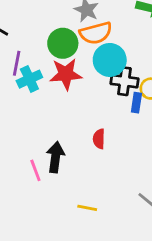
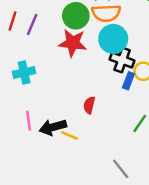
cyan cross: (29, 79) -> (24, 72), moved
black arrow: (55, 157) -> (53, 127), moved, turned -125
yellow line: (87, 208) -> (69, 135), moved

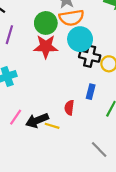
blue rectangle: (128, 81) -> (91, 92), moved
red semicircle: (89, 105) -> (69, 108), moved
pink line: (29, 121) -> (16, 117), turned 49

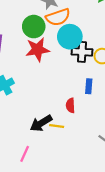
pink line: (16, 117) -> (25, 154), moved

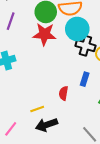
black arrow: (41, 123) -> (47, 125), moved
yellow line: (57, 126) -> (37, 109), moved, turned -40

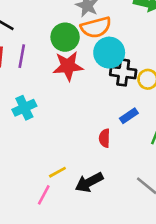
blue rectangle: (85, 79) -> (129, 116), turned 48
yellow line: (37, 109) -> (57, 172), moved

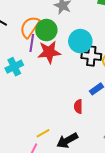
orange semicircle: (96, 27) -> (30, 27), moved, turned 140
purple line: (22, 56) -> (32, 43), moved
cyan cross: (24, 108) -> (14, 67), moved

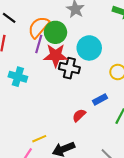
black cross: (91, 56) -> (69, 68), moved
cyan cross: (14, 67) -> (18, 77), moved, turned 36
red semicircle: (78, 106) -> (79, 115), turned 40

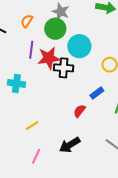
orange semicircle: (39, 27) -> (27, 21), moved, size x0.6
green circle: (55, 32) -> (55, 29), moved
yellow line: (39, 139) -> (32, 126), moved

